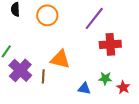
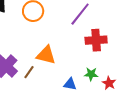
brown line: (43, 76) -> (29, 72), turned 32

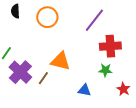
green star: (91, 74) -> (105, 70), moved

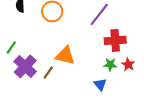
red star: (123, 89) -> (128, 64), moved
blue triangle: (84, 90) -> (100, 84), moved, turned 40

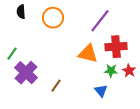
orange triangle: (65, 55) -> (88, 54), moved
brown line: (48, 72) -> (56, 86), moved

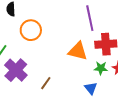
orange circle: (53, 18) -> (31, 30), moved
purple line: (100, 21) -> (90, 18), turned -50

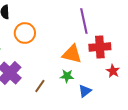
green star: (101, 68) -> (67, 76), moved
blue triangle: (91, 88) -> (85, 91), turned 32

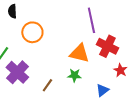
red cross: (100, 47) -> (107, 46), turned 30
blue triangle: (85, 91) -> (102, 90), moved

